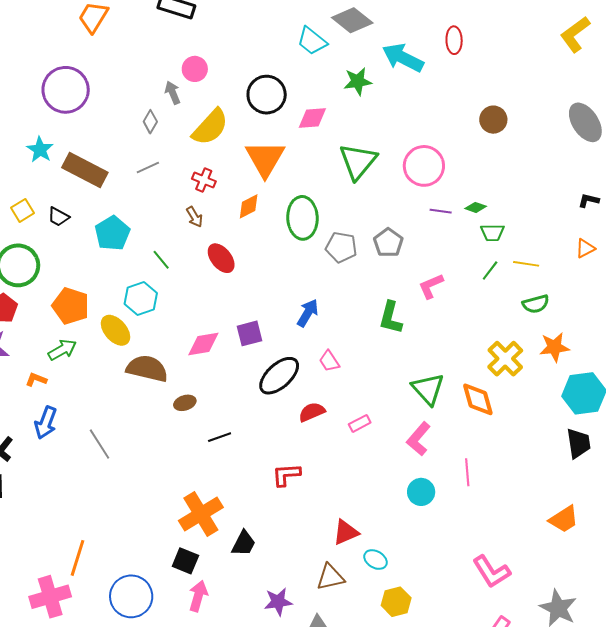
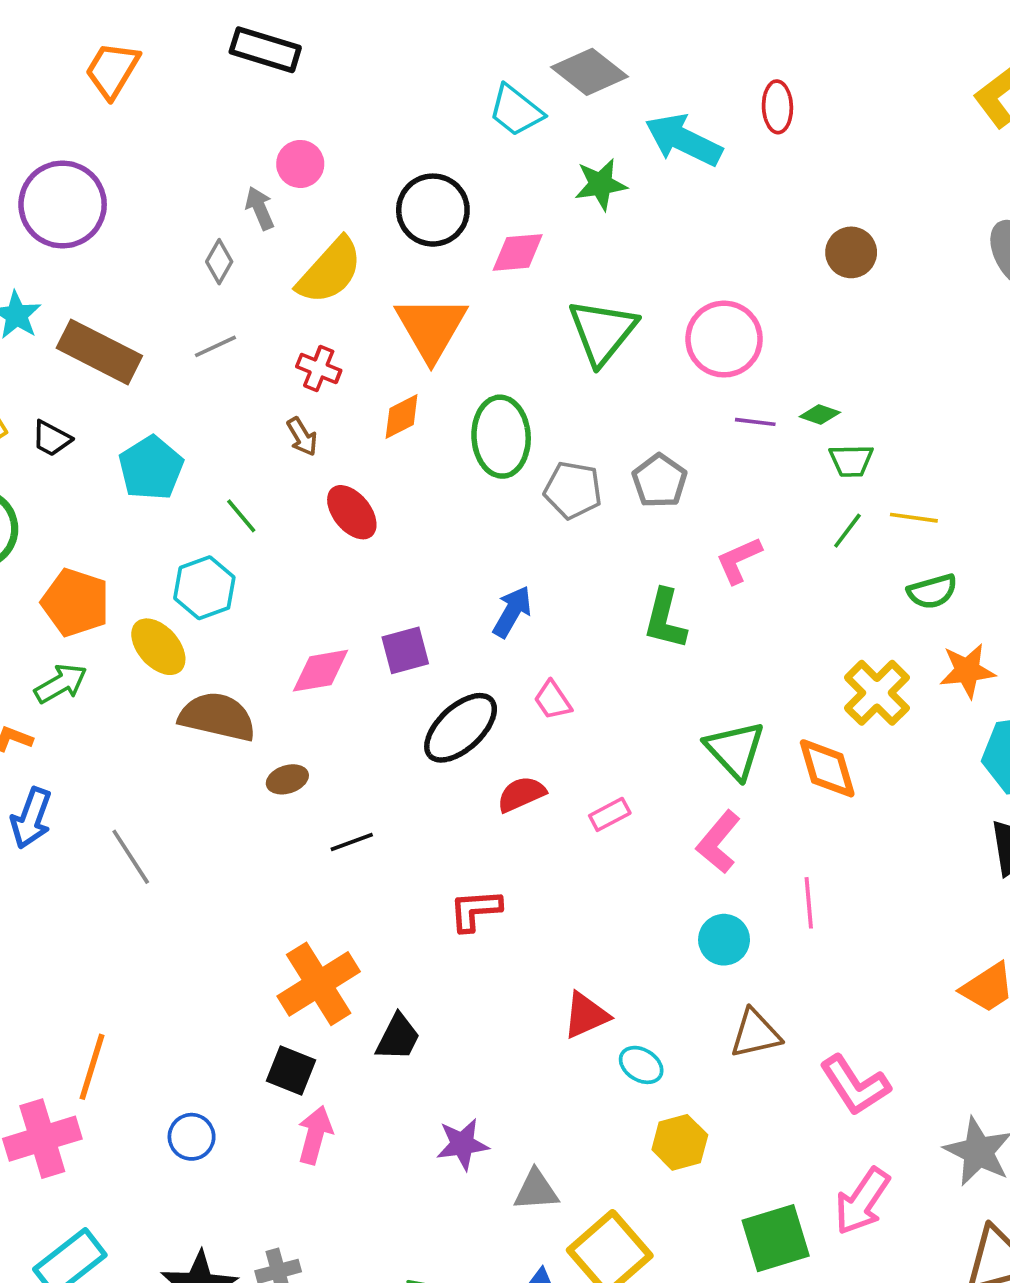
brown triangle: (330, 577) -> (755, 1034), moved
blue circle: (131, 596) -> (192, 1137), size x0.6

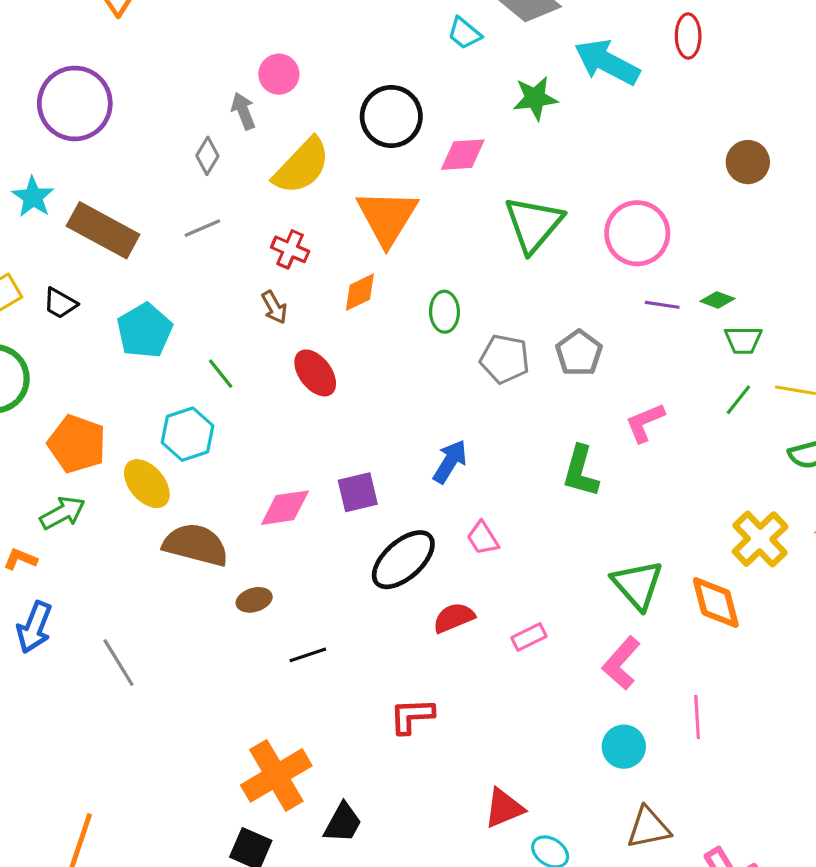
cyan trapezoid: (516, 111) -> (464, 33), size x0.7
green ellipse: (501, 437) -> (444, 312), size x0.6

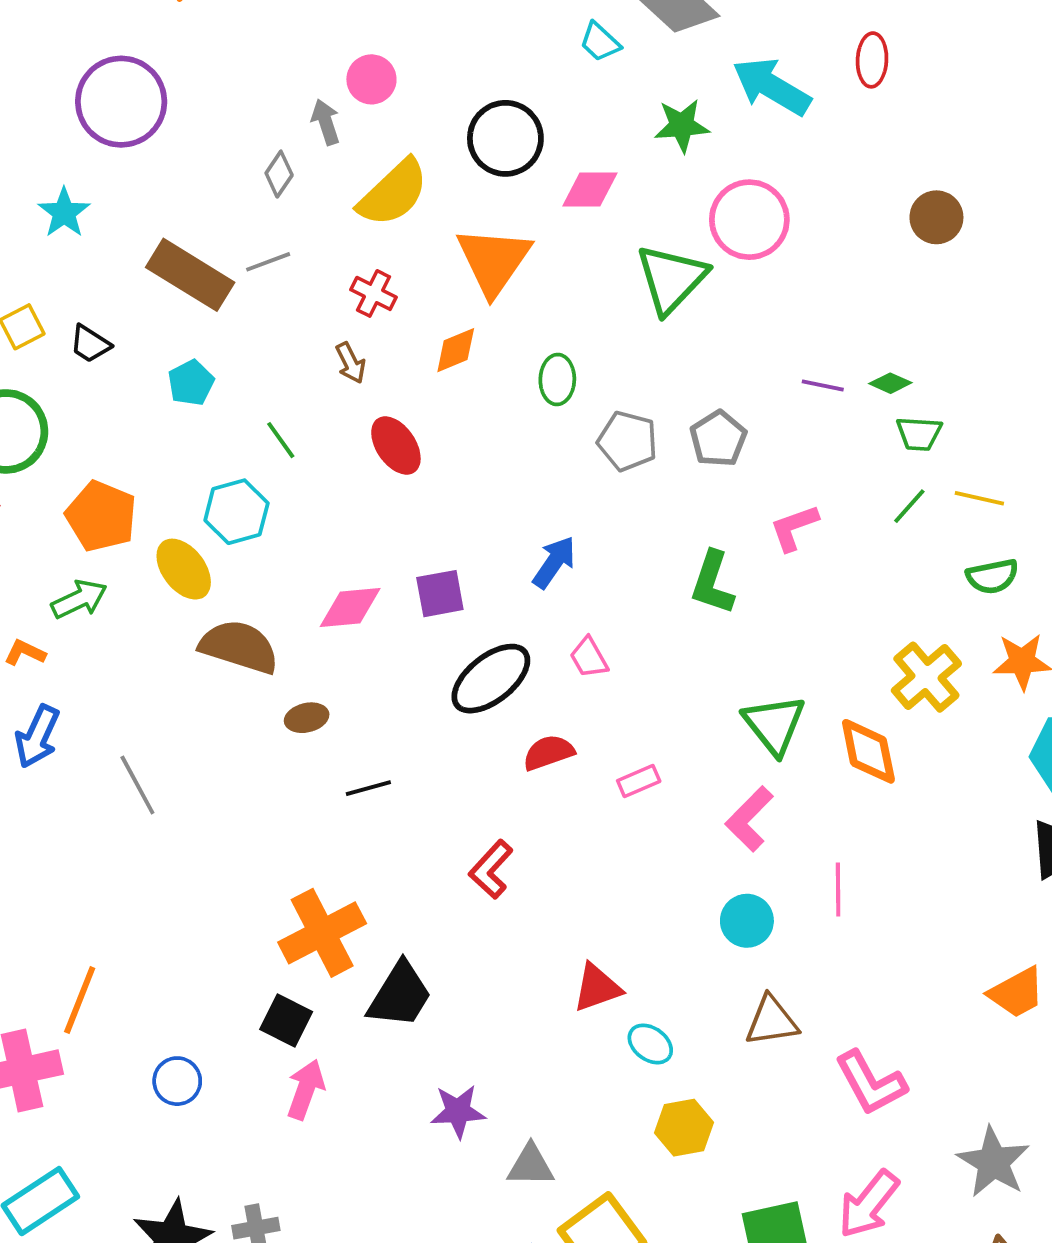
brown rectangle: (103, 230) -> (190, 275), moved
pink circle: (637, 233) -> (749, 220), moved
cyan pentagon: (145, 331) -> (191, 383), size x0.7
red L-shape: (412, 716) -> (491, 869), turned -48
black trapezoid: (343, 823) -> (400, 995), size x1.4

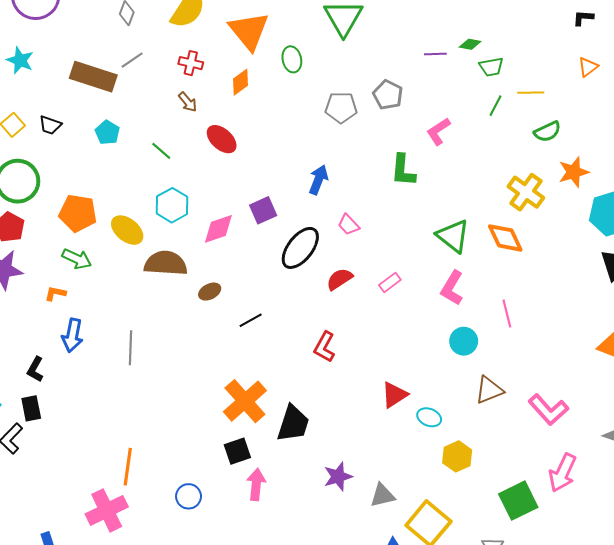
green ellipse: (557, 380) -> (292, 59), moved
cyan hexagon: (236, 512) -> (172, 205), moved
green arrow: (79, 599) -> (77, 259), turned 64
gray line: (137, 785) -> (130, 348), turned 44
black square: (286, 1020) -> (237, 451), turned -32

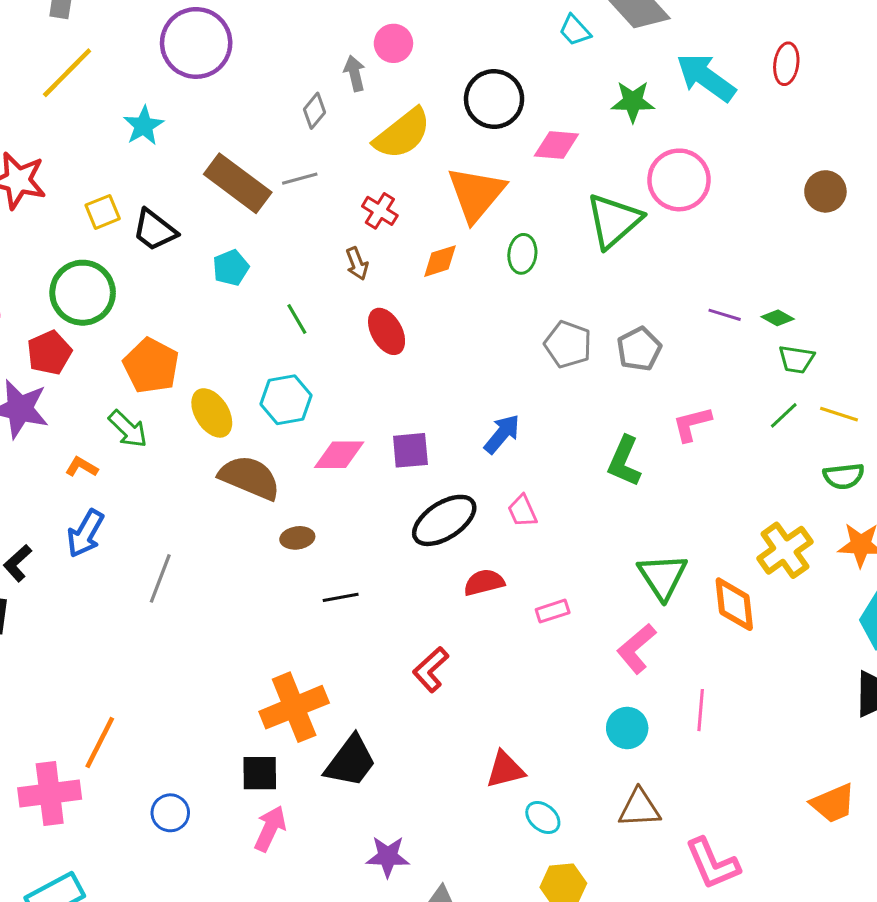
black trapezoid: (50, 125) -> (155, 230), size x1.4

